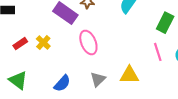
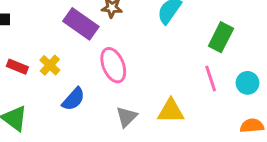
red rectangle: (20, 44) -> (17, 67), turned 56
blue semicircle: (62, 83) -> (73, 99), moved

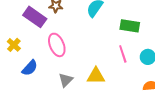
green rectangle: (221, 37) -> (130, 26), turned 72

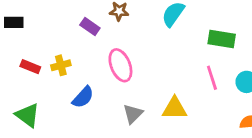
purple rectangle: (35, 17) -> (90, 26), size x0.6
yellow cross: (14, 45) -> (61, 65), turned 32

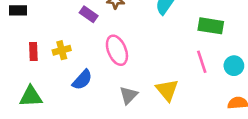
red rectangle: (30, 67) -> (33, 52), turned 66
yellow triangle: (175, 108) -> (167, 90), turned 50
green triangle: (28, 115) -> (31, 97), turned -40

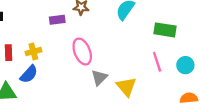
purple rectangle: (89, 14) -> (57, 20), turned -42
blue semicircle: (82, 80) -> (29, 74), moved
gray triangle: (129, 95) -> (99, 78), moved

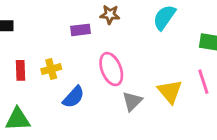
blue semicircle: (29, 74) -> (74, 97), moved
yellow triangle: (126, 87) -> (170, 91), moved

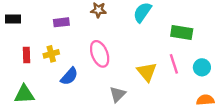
purple rectangle: (81, 30) -> (61, 22), moved
gray triangle: (132, 101) -> (118, 94), moved

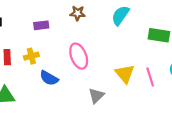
pink line: (174, 64) -> (150, 77), moved
blue semicircle: (69, 76) -> (49, 78), turned 78

